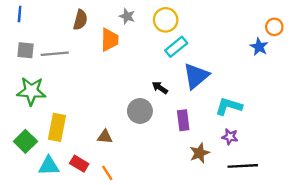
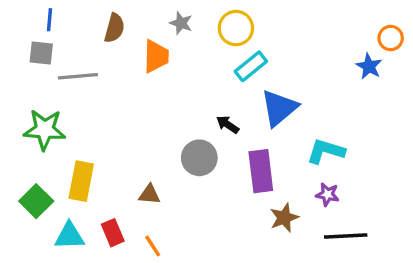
blue line: (20, 14) -> (50, 20), moved
gray square: (25, 50) -> (41, 53), moved
purple rectangle: (183, 120) -> (261, 171), size x1.4
red rectangle: (79, 164) -> (113, 233), turned 36

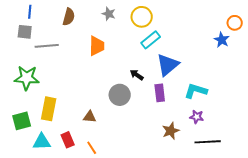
orange trapezoid: (156, 56) -> (97, 46), moved
purple rectangle: (261, 171) -> (160, 93), moved, size x0.7
green square: (36, 201) -> (22, 121), turned 30

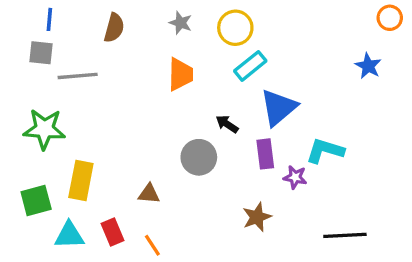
orange circle: (235, 23) -> (390, 18), moved
orange trapezoid: (97, 46) -> (181, 74), moved
purple star: (197, 117) -> (295, 177), moved
brown star: (171, 131) -> (257, 217), moved

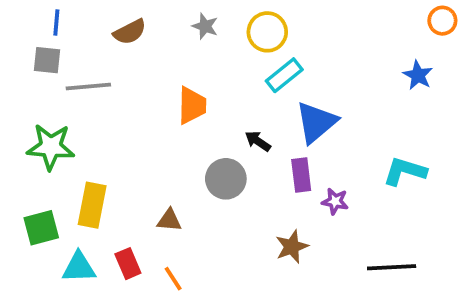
brown semicircle: (114, 28) -> (130, 32), turned 48
orange trapezoid: (181, 74) -> (192, 105), moved
cyan L-shape: (325, 151) -> (405, 171), moved

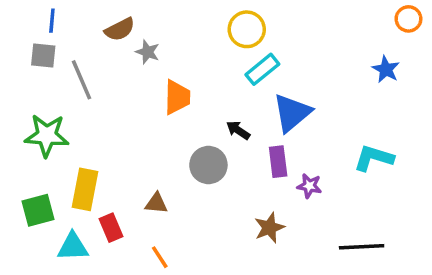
gray star: (205, 26) -> (148, 52), moved
gray line: (88, 87) -> (81, 80), turned 72
red rectangle: (128, 264) -> (111, 228), moved

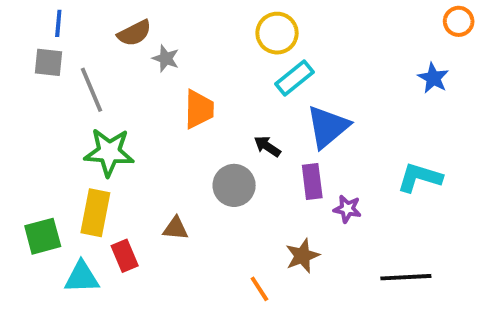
green star: (47, 135) -> (109, 152), moved
orange line: (160, 257) -> (259, 289), moved

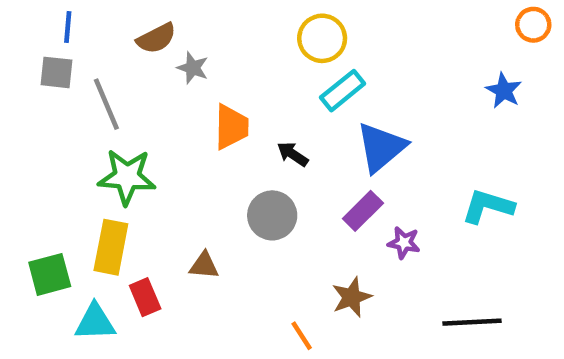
black arrow: (267, 146) -> (293, 154), moved
purple rectangle: (312, 181) -> (363, 211), turned 52

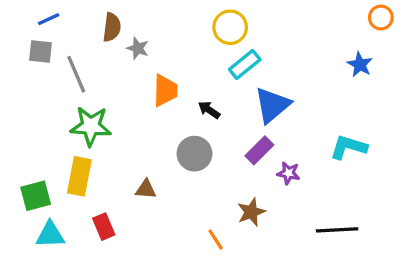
blue line: (68, 27) -> (49, 19), turned 60
brown semicircle: (156, 38) -> (112, 27), turned -56
red rectangle: (145, 297) -> (104, 227), moved
cyan triangle: (95, 322) -> (50, 235), moved

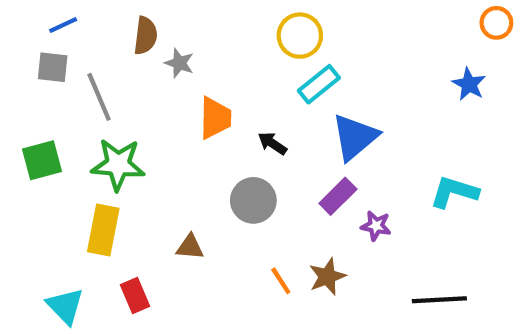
green square: (36, 196) -> (42, 160), moved
cyan triangle: (50, 235) -> (65, 306), turned 48
orange line: (216, 240) -> (281, 281), moved

